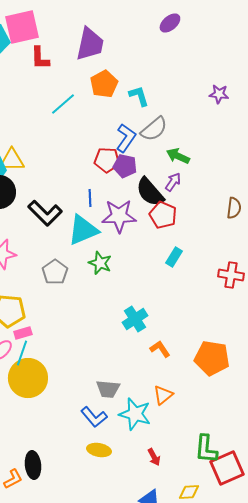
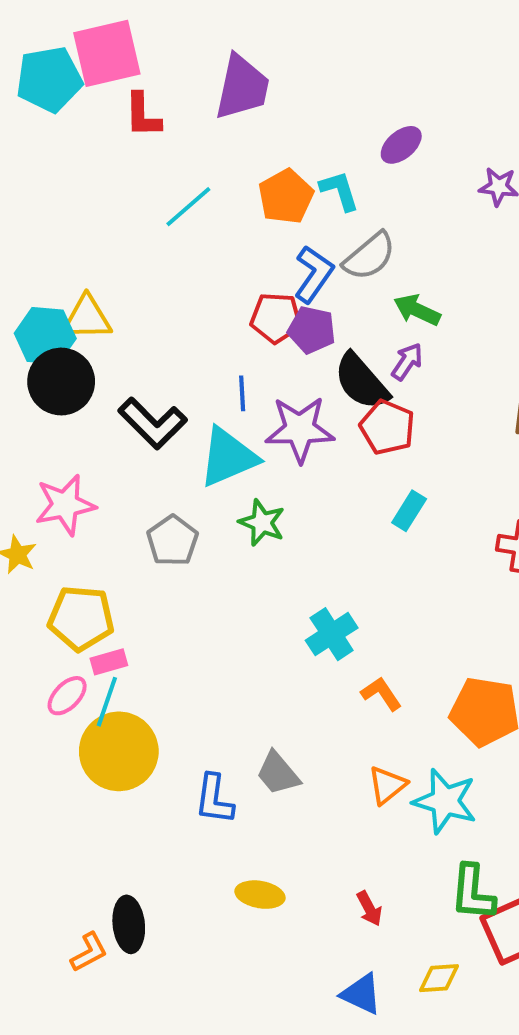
purple ellipse: (170, 23) -> (401, 145), moved
orange pentagon: (104, 84) -> (286, 197), moved
gray trapezoid: (108, 389) -> (278, 773), turned 45
cyan star: (135, 414) -> (445, 801), moved
blue L-shape: (94, 417) -> (214, 799), moved, turned 48

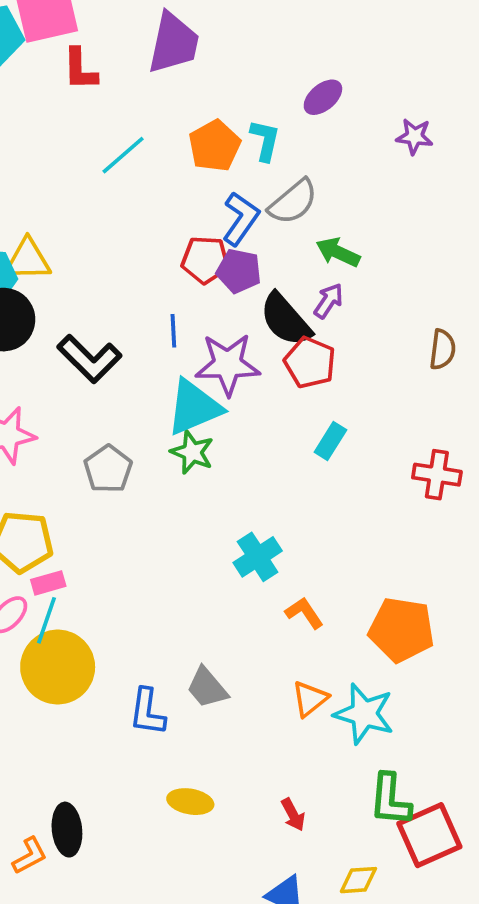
cyan L-shape: (340, 191) -> (265, 140), turned 30
cyan triangle: (228, 457) -> (194, 407), moved

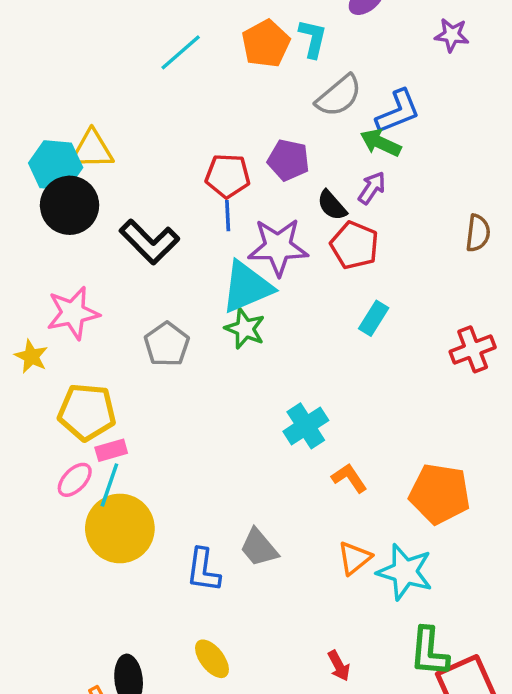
blue L-shape: (241, 219) -> (398, 111), moved, turned 33
red pentagon: (205, 260) -> (228, 176), moved
black semicircle: (286, 320) -> (332, 205), size x0.6
red cross: (437, 475) -> (473, 349), turned -30
yellow ellipse: (190, 802) -> (212, 659), moved, turned 42

